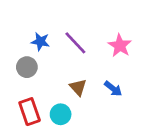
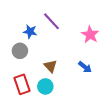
purple line: (75, 43) -> (51, 21), moved
brown triangle: (78, 87) -> (50, 66), moved

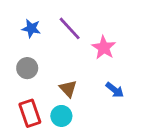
blue star: (30, 31) -> (31, 28), moved
pink star: (90, 35) -> (104, 48), moved

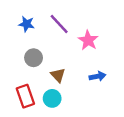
gray circle: (27, 68) -> (34, 58), moved
blue arrow: (115, 90) -> (97, 76), turned -49

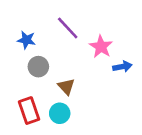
blue star: (27, 24) -> (26, 40), moved
blue arrow: (97, 76) -> (122, 67), moved

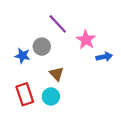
blue star: (26, 40) -> (22, 56), moved
gray circle: (38, 67) -> (42, 47), moved

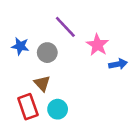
blue star: (22, 56) -> (20, 46), moved
brown triangle: (57, 74) -> (42, 83), moved

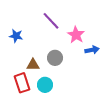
gray circle: (47, 53) -> (55, 58), moved
brown triangle: (42, 83) -> (33, 65), turned -48

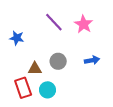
pink star: (76, 35) -> (84, 24), moved
blue arrow: (92, 50) -> (92, 60), moved

